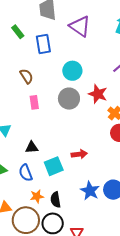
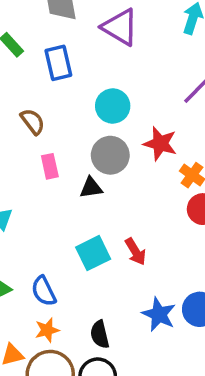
black triangle: (32, 147) -> (91, 188), moved
red arrow: (79, 154) -> (135, 252), turned 70
cyan square: (54, 166) -> (93, 253), moved
orange star: (37, 196) -> (47, 330), moved

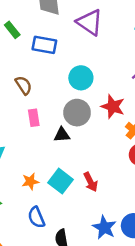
blue rectangle: (58, 63) -> (44, 45), turned -70
cyan square: (93, 253) -> (61, 181), turned -30
blue semicircle: (44, 291) -> (36, 217), moved
orange star: (47, 330) -> (30, 181), moved

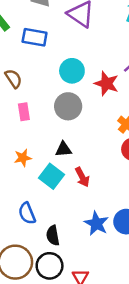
red star: (113, 107) -> (106, 84), moved
black triangle: (62, 135) -> (63, 149), moved
orange star: (30, 181) -> (23, 158), moved

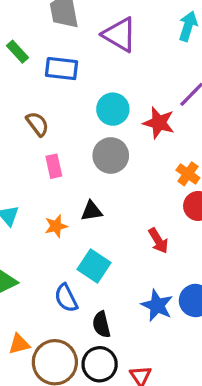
black triangle: (63, 149) -> (92, 211), moved
cyan square: (52, 176) -> (94, 266), moved
red arrow: (82, 177) -> (158, 241), moved

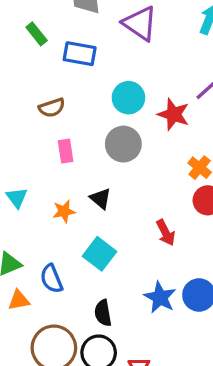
brown semicircle: (37, 124) -> (52, 108), turned 105
black triangle: (92, 211) -> (101, 199), turned 45
blue semicircle: (66, 298) -> (51, 279), moved
orange triangle: (19, 344) -> (19, 300), moved

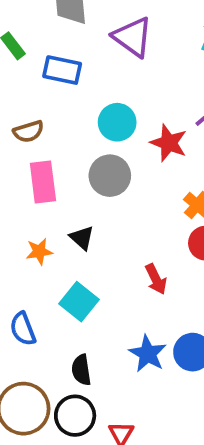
pink rectangle: (66, 151) -> (43, 182), size x1.5

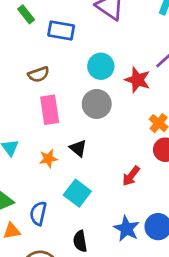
red arrow: (156, 279) -> (131, 176), turned 65
blue semicircle: (23, 329) -> (38, 213), turned 35

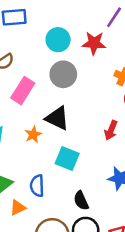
pink rectangle: (50, 110) -> (23, 91), turned 56
black triangle: (78, 148) -> (57, 118), size x1.5

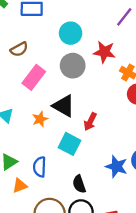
red star: (94, 43) -> (104, 52), moved
red arrow: (111, 130) -> (90, 122), moved

